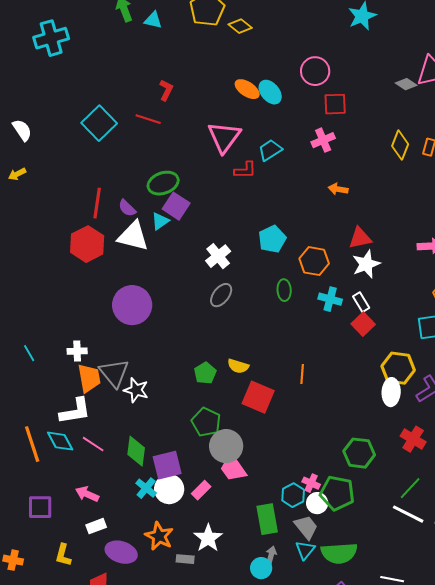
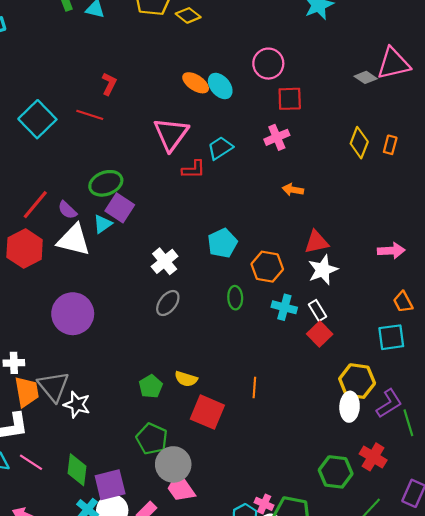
red line: (97, 203) -> (35, 205), turned 32
green hexagon: (359, 453) -> (336, 472), moved

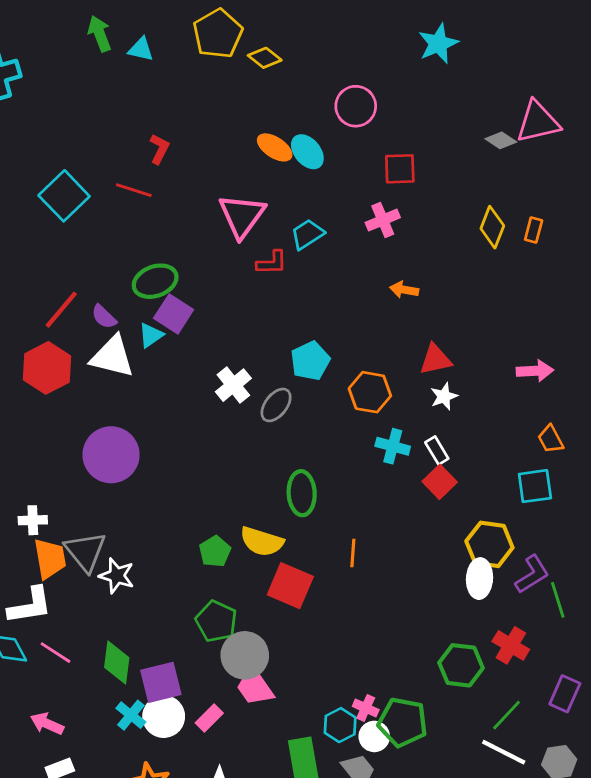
pink circle: (268, 64) -> (356, 106), moved
white star: (323, 270) -> (444, 396), size x0.7
green ellipse: (235, 298) -> (302, 493), moved, size x1.4
gray ellipse: (168, 303) -> (276, 405), moved
yellow semicircle: (186, 379) -> (262, 542), size x1.4

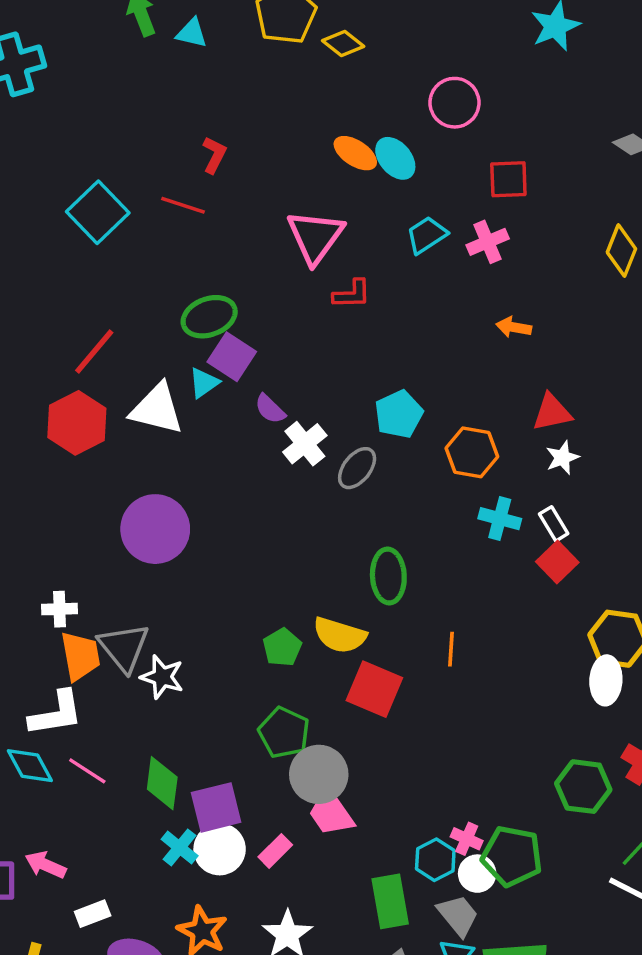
cyan trapezoid: (307, 234) -> (427, 235), moved
purple semicircle: (104, 317) -> (270, 409), moved
pink arrow: (47, 724) -> (46, 865), moved

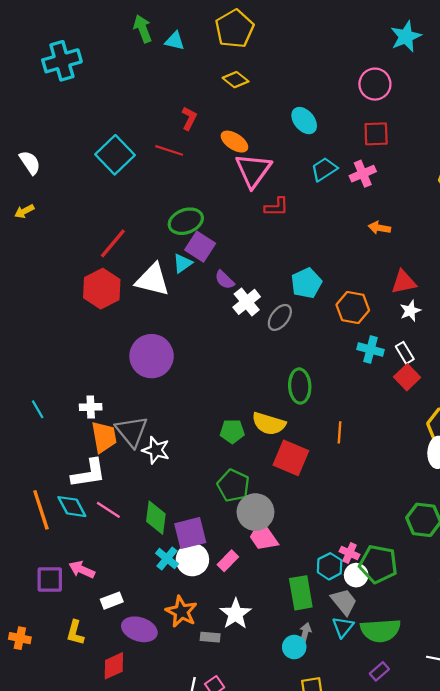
yellow diamond: (343, 43) -> (236, 80), moved
pink circle: (454, 103) -> (375, 84), moved
orange ellipse: (355, 153) -> (234, 142), moved
green pentagon: (282, 647) -> (232, 431), turned 30

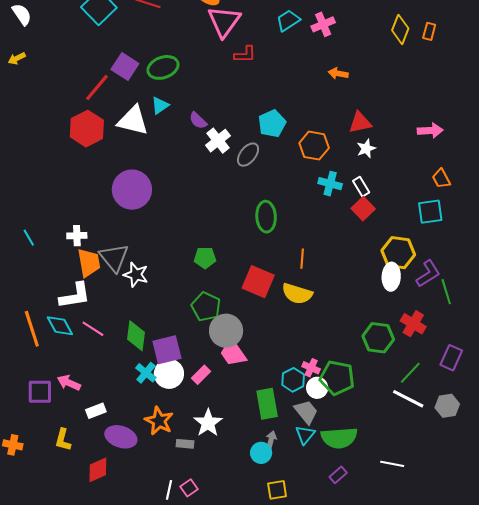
purple square: (200, 247) -> (125, 66), moved
yellow semicircle: (269, 424) -> (297, 294), moved

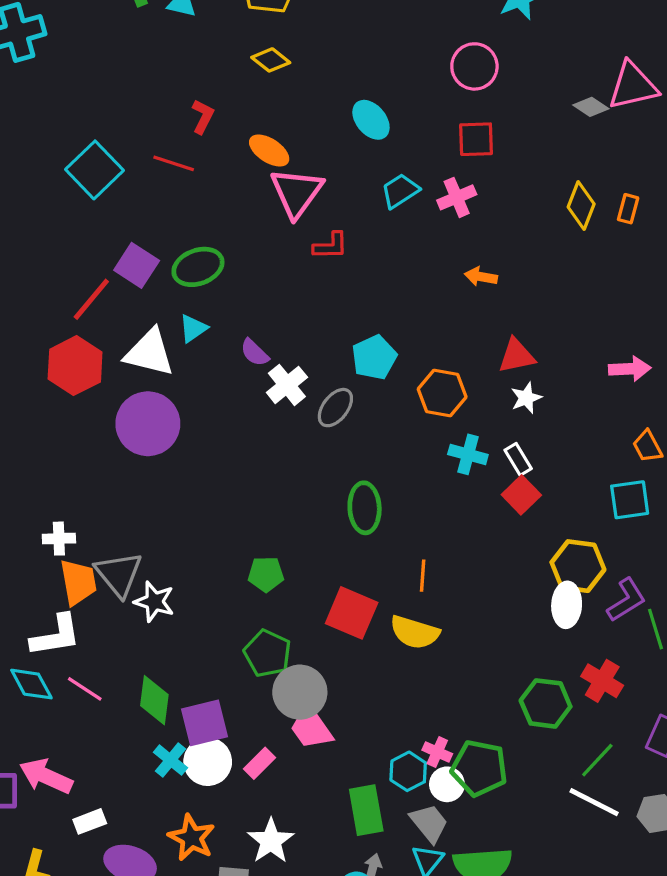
purple circle: (132, 190) -> (148, 424), moved
pink arrow: (69, 383) -> (46, 776), size x1.4

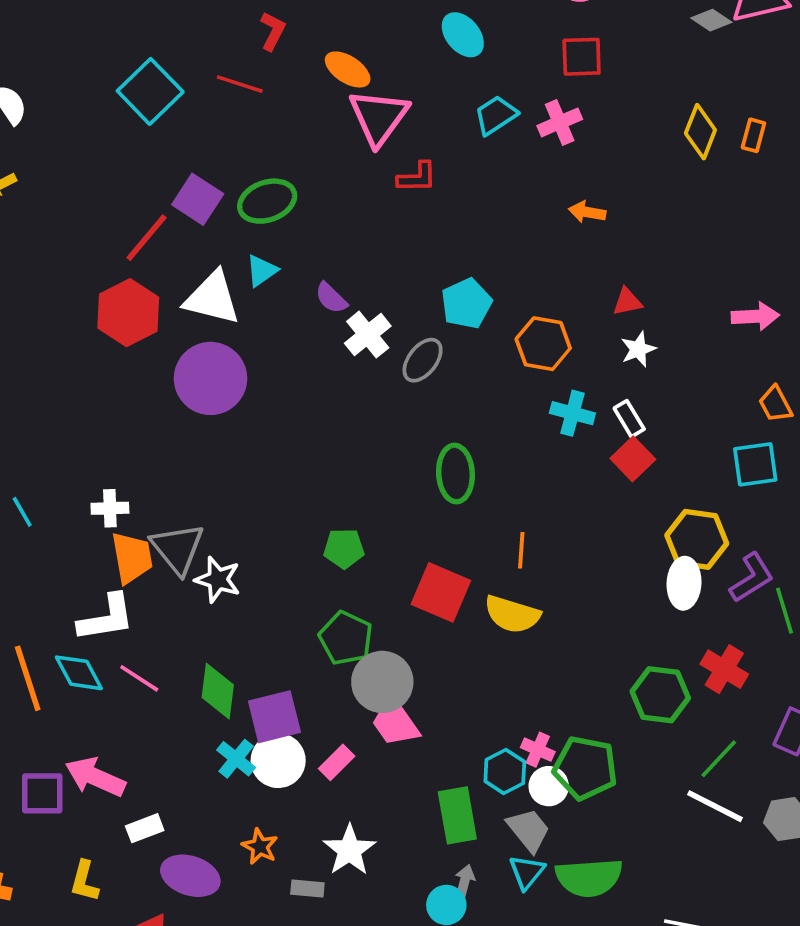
red triangle: (516, 356) -> (627, 302), size x0.7
orange star: (192, 838) -> (260, 846), size x0.7

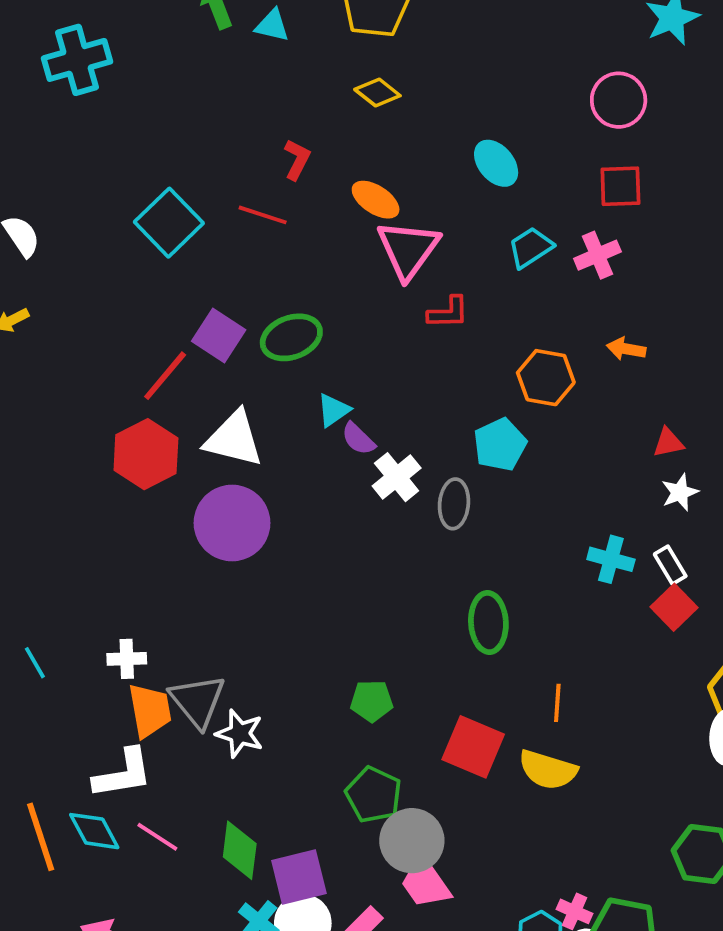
cyan triangle: (262, 271) -> (333, 410), moved
orange hexagon: (543, 344) -> (546, 378), moved
gray ellipse: (423, 360) -> (454, 504), turned -33

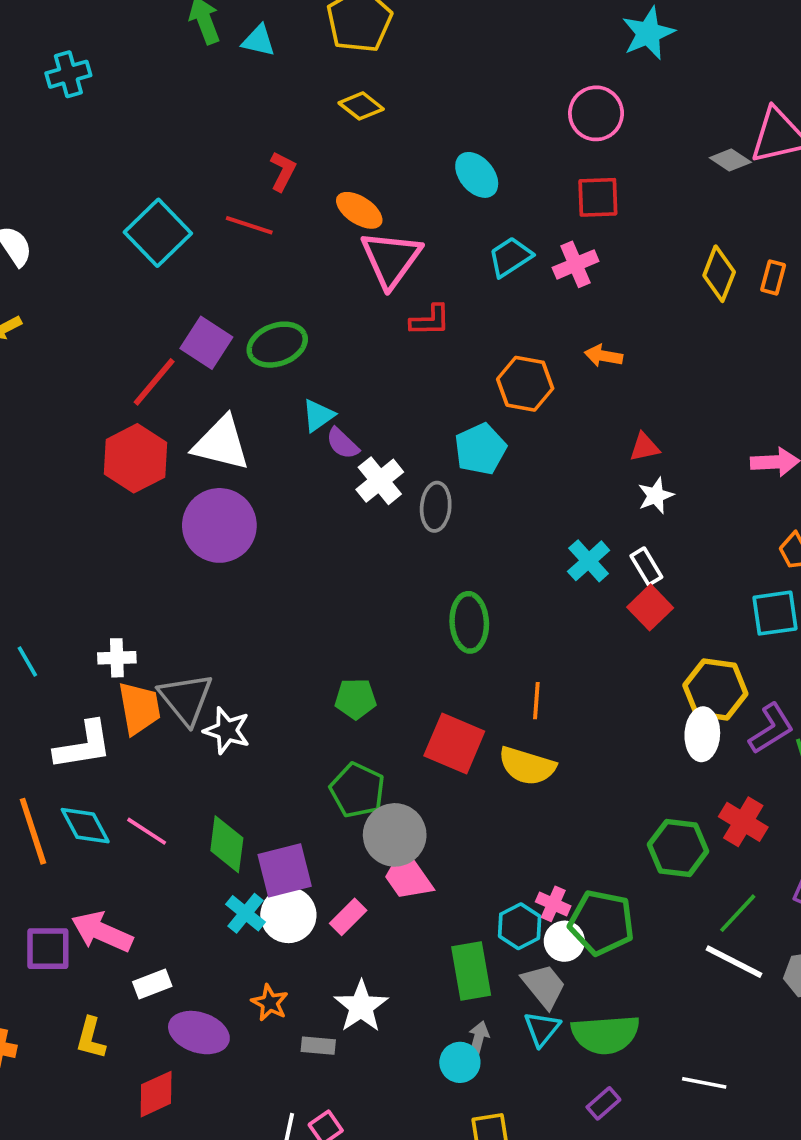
cyan cross: (77, 60) -> (68, 74), size x0.7
cyan cross: (611, 559) -> (589, 561), turned 33
white L-shape: (123, 774) -> (83, 745), moved

